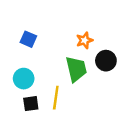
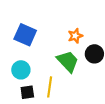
blue square: (28, 39) -> (25, 35), size x1.5
green trapezoid: (76, 69) -> (68, 61), turned -30

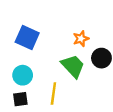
black square: (27, 92) -> (20, 99), moved

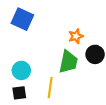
blue square: (27, 37) -> (22, 19), moved
green trapezoid: (73, 66) -> (68, 62), turned 55

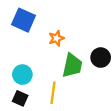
orange star: (76, 36) -> (56, 38), moved
black square: (19, 93) -> (20, 98), turned 32

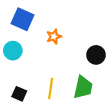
green trapezoid: (72, 65) -> (83, 87), moved
cyan circle: (22, 75) -> (13, 51), moved

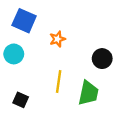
yellow line: (51, 88) -> (59, 82), moved

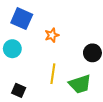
green trapezoid: (88, 93) -> (80, 84), turned 60

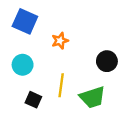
cyan circle: (12, 49) -> (23, 65), moved
black square: (19, 90) -> (33, 100), moved

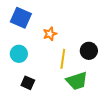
yellow line: (61, 85) -> (63, 59), moved

